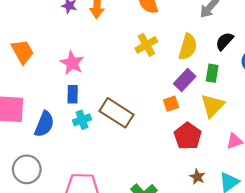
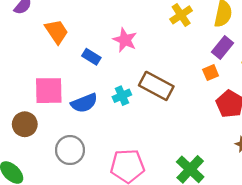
pink star: (72, 63) -> (125, 40), moved
blue rectangle: (73, 94) -> (91, 57), moved, turned -54
blue semicircle: (44, 124) -> (84, 103), turned 50

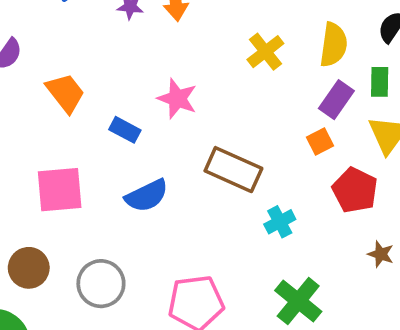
cyan cross: (122, 96) -> (280, 222), moved
blue semicircle: (84, 103) -> (147, 196), moved
brown circle: (25, 124) -> (29, 268), moved

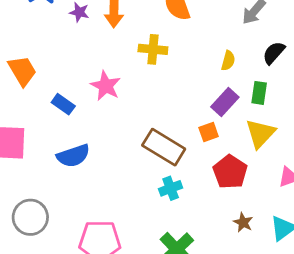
yellow semicircle: (334, 45) -> (228, 61), size x0.6
yellow cross: (265, 52) -> (153, 49), moved, turned 36
brown rectangle: (233, 170) -> (164, 147), moved

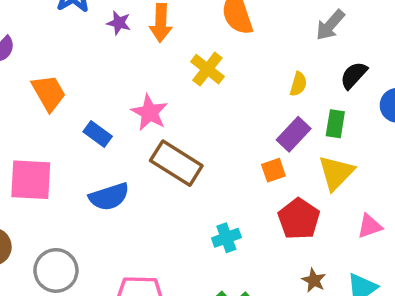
yellow cross: (153, 49) -> (207, 69), turned 32
brown rectangle: (164, 147) -> (176, 163), moved

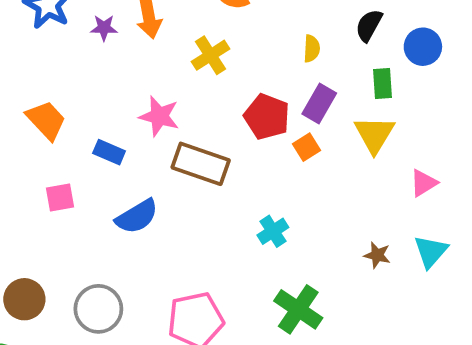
yellow cross: (207, 69) -> (211, 55), turned 32
green rectangle: (335, 124) -> (383, 84), moved
pink square: (31, 180) -> (60, 198), moved, size x0.6
red pentagon: (299, 219) -> (267, 117), moved

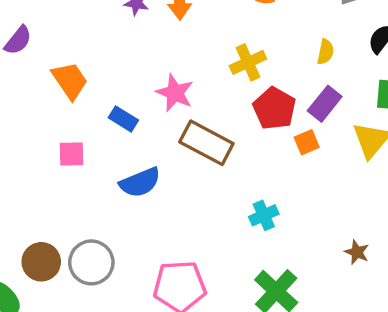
yellow cross: (211, 55) -> (248, 62), moved
brown circle: (24, 299) -> (41, 262), moved

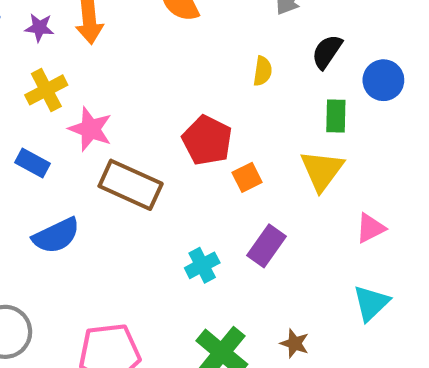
yellow cross: (248, 62) -> (46, 90), moved
purple rectangle: (325, 104) -> (267, 246), moved
brown star: (357, 252) -> (295, 343), moved

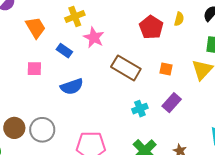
red pentagon: (207, 140) -> (151, 27), moved
orange square: (247, 177) -> (166, 69), turned 32
brown rectangle: (131, 185) -> (126, 68), moved

